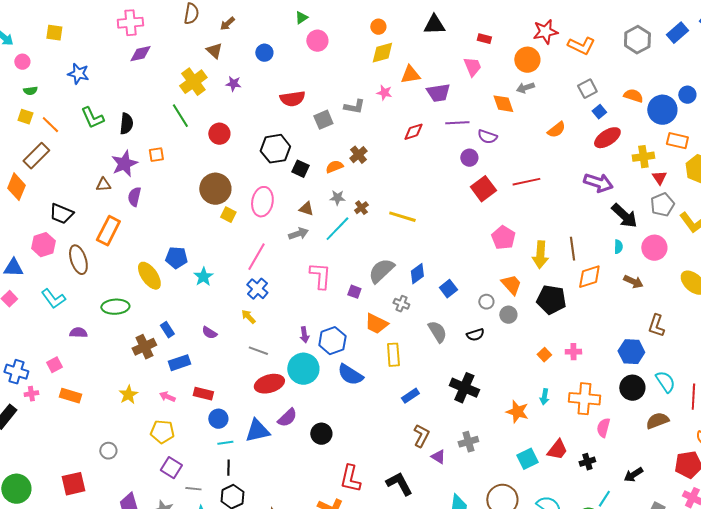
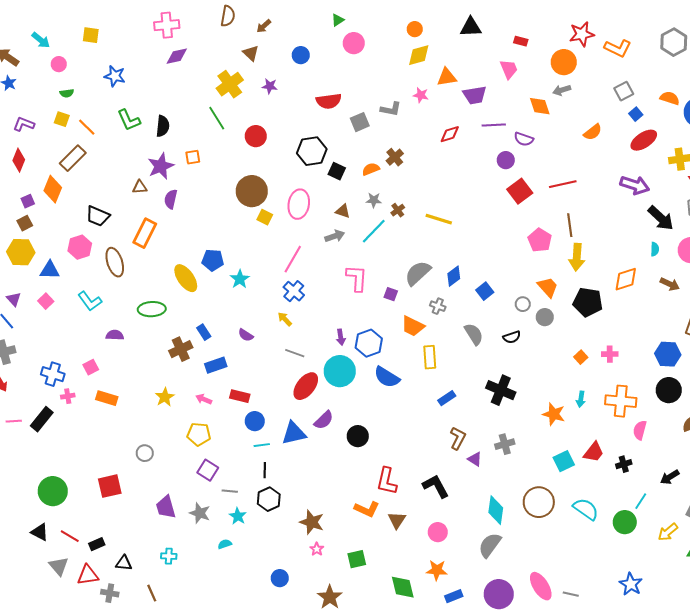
brown line: (572, 249) -> (570, 225), moved
red ellipse: (269, 384) -> (306, 386), turned -36

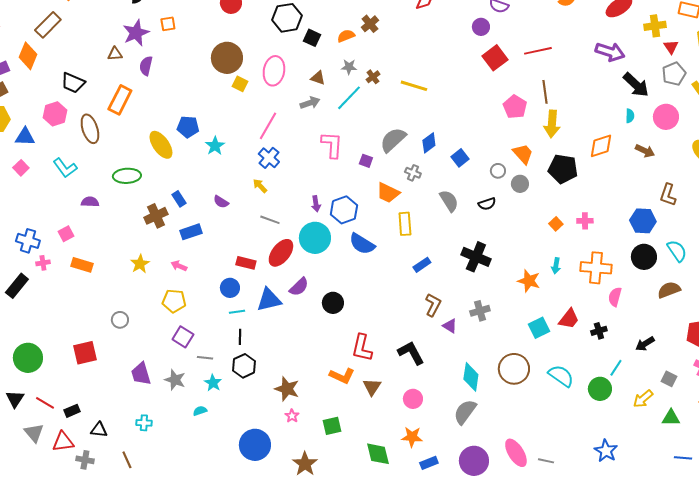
red rectangle: (240, 396) -> (246, 263), moved
black triangle: (40, 532) -> (15, 399), turned 36
blue circle: (280, 578) -> (255, 445), size x1.8

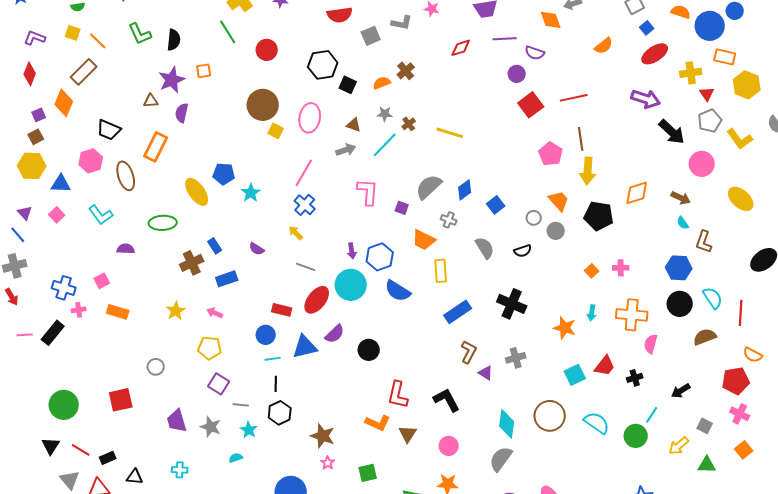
cyan semicircle: (630, 116) -> (683, 223), moved, turned 144
blue rectangle: (422, 265) -> (458, 312), size x1.5

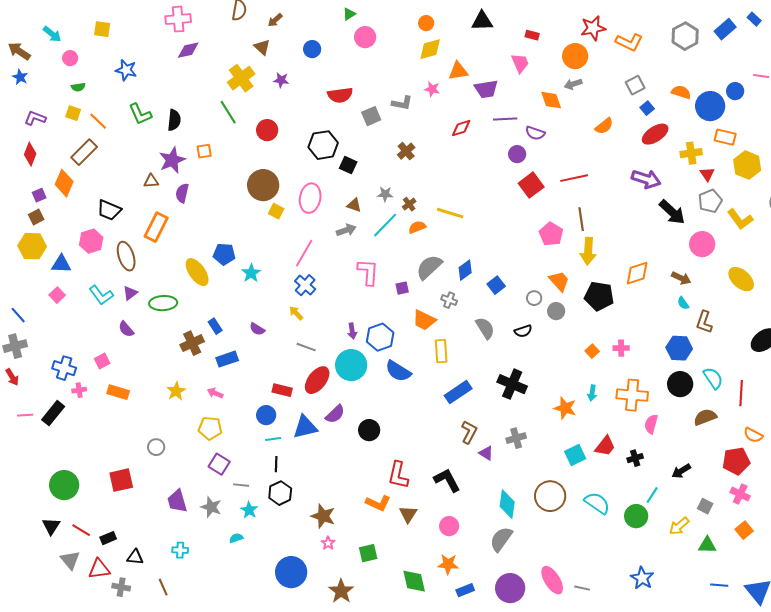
orange semicircle: (382, 83) -> (417, 227), moved
purple square: (402, 208) -> (402, 288), turned -32
purple triangle: (25, 213) -> (130, 293), moved, turned 35
purple semicircle: (126, 249) -> (126, 329), turned -132

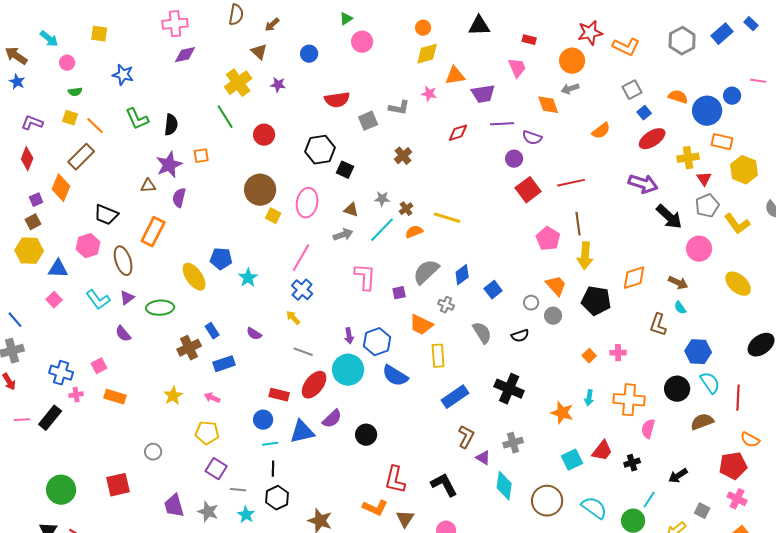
brown L-shape: (704, 322) -> (658, 325), moved
blue hexagon: (679, 348) -> (698, 352), moved
cyan diamond: (507, 504) -> (504, 486), moved

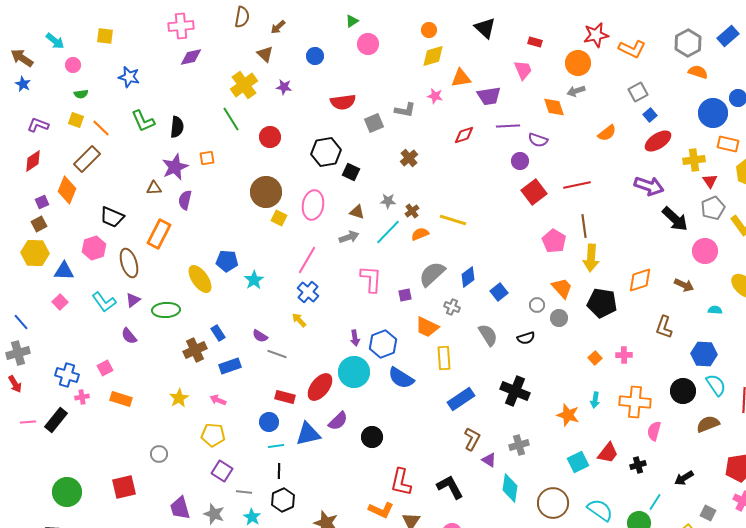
black triangle: (479, 26) -> (485, 28), turned 45
orange semicircle: (678, 97) -> (698, 72), moved
red diamond: (27, 159) -> (33, 161), turned 35
cyan semicircle: (680, 308) -> (715, 310), moved, turned 128
gray line: (303, 352) -> (277, 354), moved

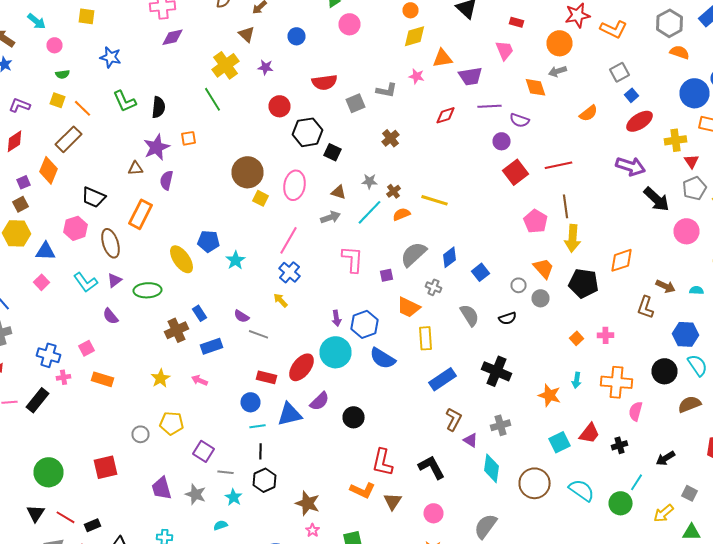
red circle: (270, 137) -> (280, 106), moved
brown arrow: (684, 285) -> (666, 286), moved
yellow pentagon: (213, 435) -> (172, 423), moved

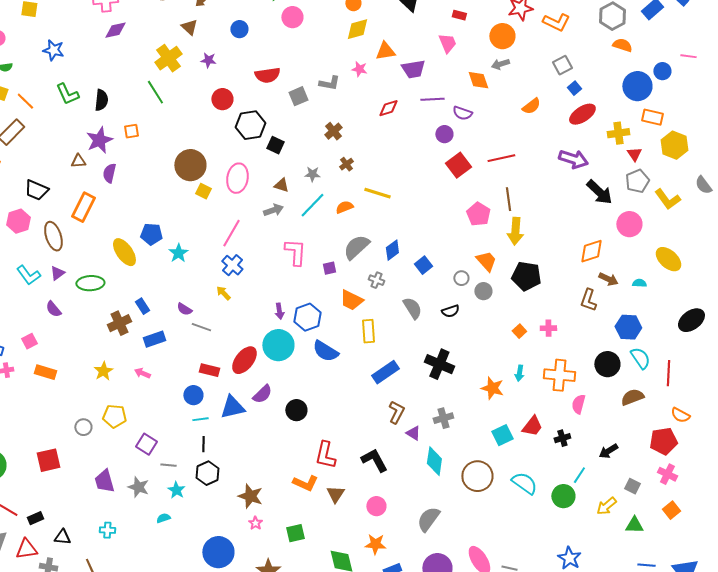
brown cross: (394, 191) -> (346, 164), moved
orange diamond: (622, 260) -> (591, 251), moved

